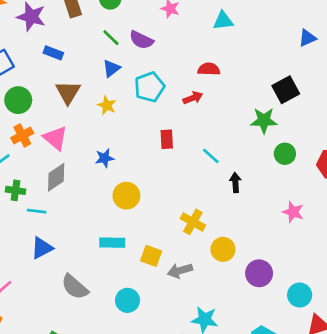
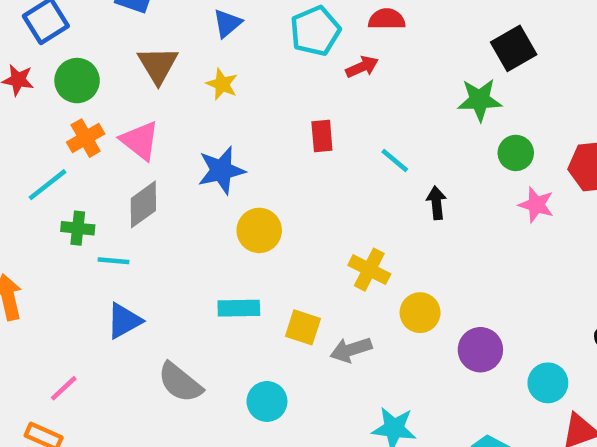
cyan pentagon: (150, 87) -> (315, 31), moved
blue star: (105, 158) -> (221, 170), size x1.5
pink star: (293, 212) -> (536, 205), moved

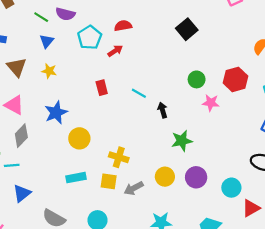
green star: (480, 100) -> (182, 141), moved
yellow cross: (369, 270) -> (119, 157), moved
yellow circle: (420, 313) -> (165, 177), moved

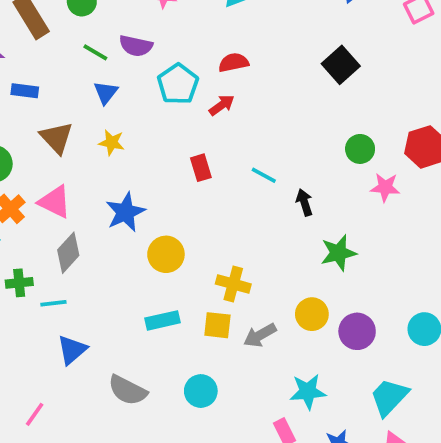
purple circle: (196, 177) -> (357, 331), moved

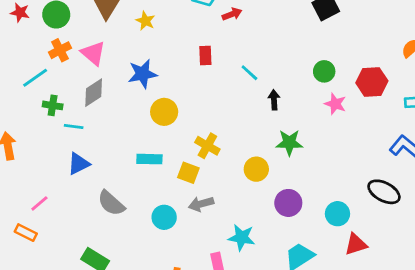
yellow circle: (312, 314) -> (256, 169), moved
gray arrow: (260, 335) -> (201, 204), moved

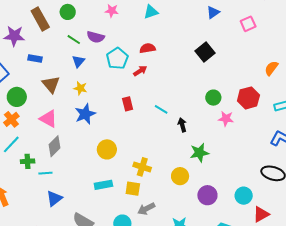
orange cross: (60, 50) -> (11, 119), moved
blue star: (143, 74) -> (85, 114), moved

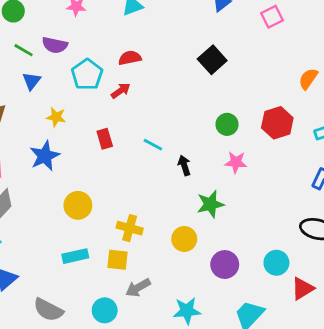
yellow star: (80, 88) -> (56, 117), moved
pink star: (226, 119) -> (236, 162), moved

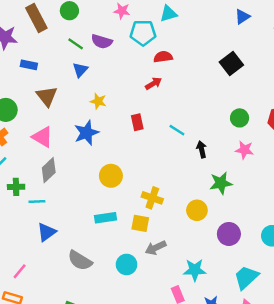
cyan pentagon: (87, 74) -> (143, 33), moved, turned 30

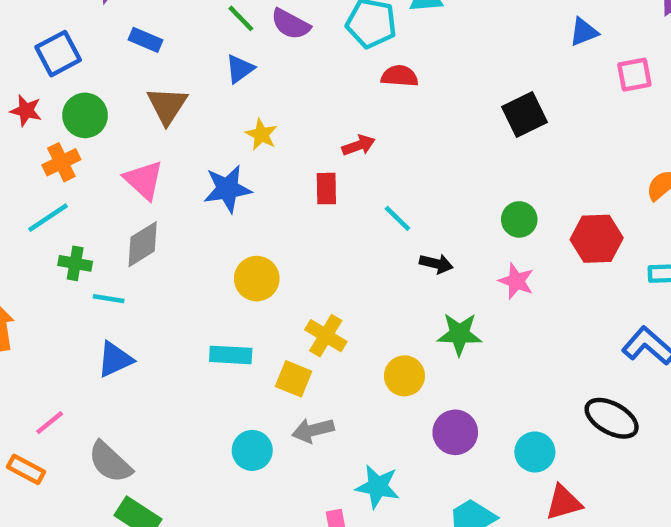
blue triangle: (242, 17) -> (584, 32), moved
red arrow: (153, 83) -> (359, 145), moved
black arrow: (202, 149) -> (436, 264), turned 105
gray semicircle: (80, 260) -> (110, 462), moved

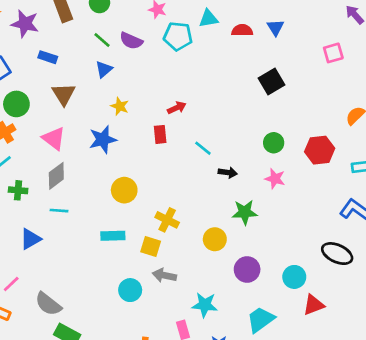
blue triangle: (584, 32) -> (275, 27), moved, turned -36
red semicircle: (400, 76) -> (242, 30), moved
cyan line: (109, 299) -> (59, 211), moved
blue triangle: (115, 359) -> (30, 239), moved
gray arrow: (313, 430) -> (164, 275), turned 30

